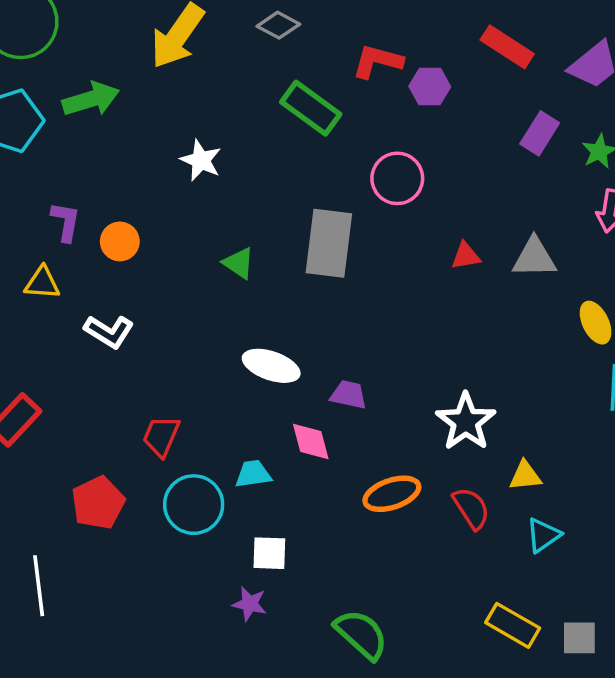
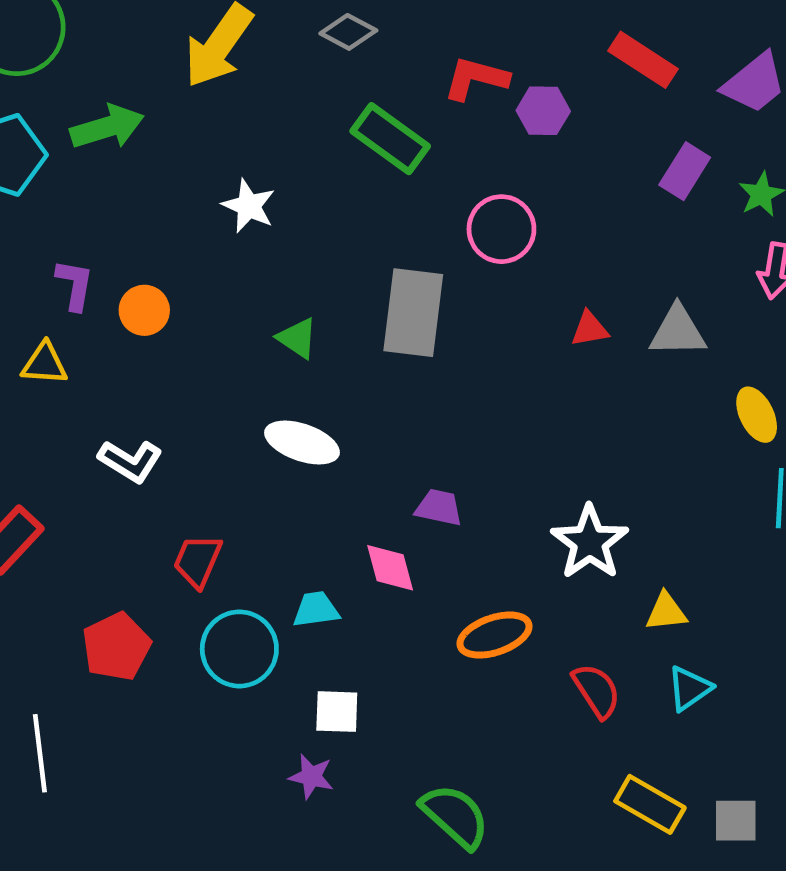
white L-shape: (109, 332) -> (130, 461), moved
white ellipse: (271, 366) -> (302, 443), moved
red semicircle: (471, 508) -> (597, 691), moved

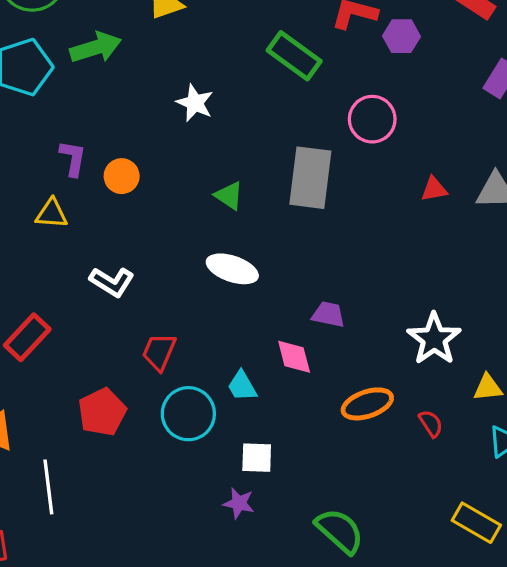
cyan trapezoid: (316, 610) -> (242, 386), turned -112
red semicircle: (597, 691) -> (431, 423), moved, size x0.7

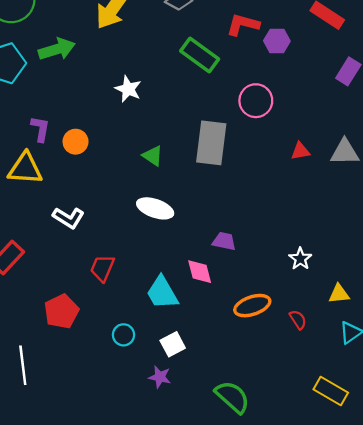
yellow triangle: (52, 214) -> (25, 169), size x1.5
white star: (434, 339) -> (300, 259), size x0.6
cyan trapezoid: (242, 386) -> (162, 293), size x1.5
cyan circle: (188, 414) -> (124, 335), moved, size x0.6
white square: (257, 458) -> (173, 344), turned -30

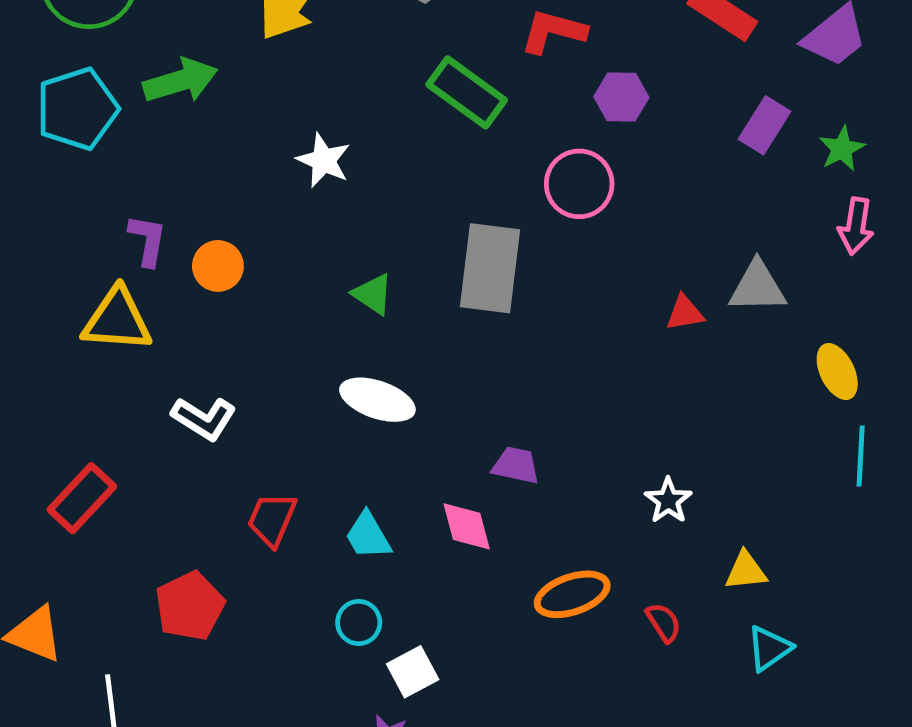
purple hexagon: (277, 41) -> (621, 97), moved
red triangle: (300, 151) -> (685, 313), moved
cyan trapezoid: (162, 293) -> (368, 536), moved, size x0.7
cyan circle: (124, 335) -> (359, 623), moved

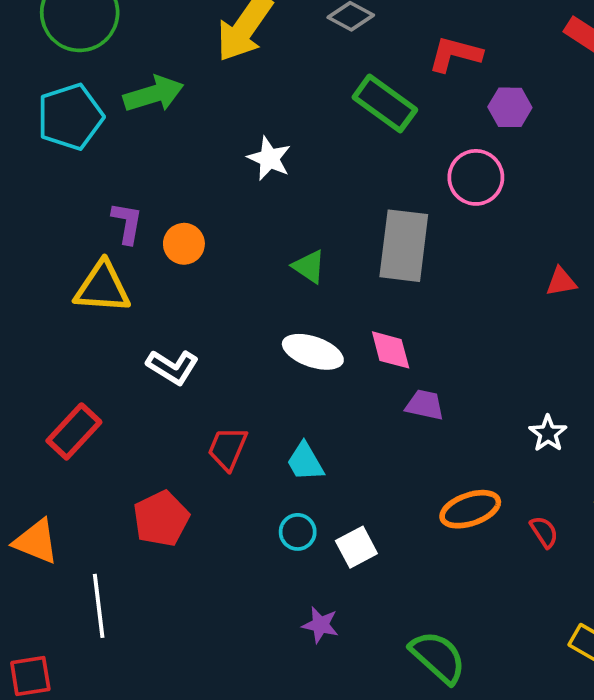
pink diamond: (467, 526) -> (391, 350), moved
white square: (413, 672) -> (356, 547), moved

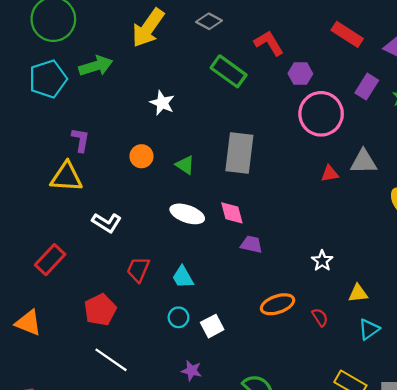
red L-shape: (455, 54) -> (269, 43), turned 44
pink circle: (476, 177) -> (321, 114), moved, size x1.4
orange circle: (184, 244) -> (141, 156), moved
white line: (99, 606) -> (111, 360), moved, turned -48

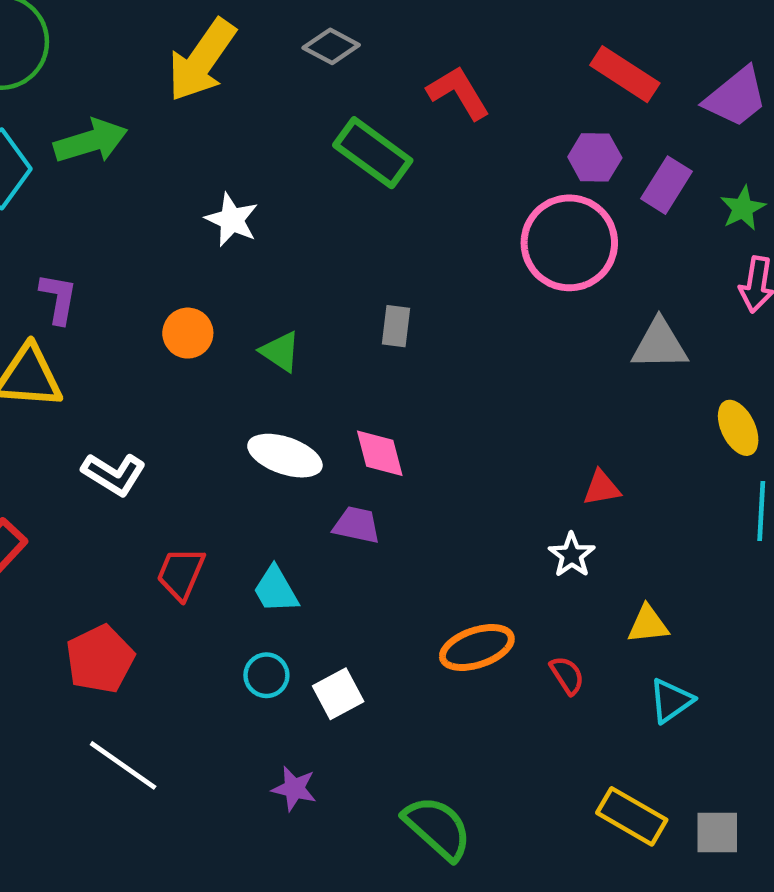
purple hexagon: (300, 74) -> (595, 157), moved
gray rectangle: (239, 153) -> (396, 326), size x0.5
red triangle: (330, 174) -> (602, 488), moved
purple trapezoid: (251, 244) -> (357, 525), moved

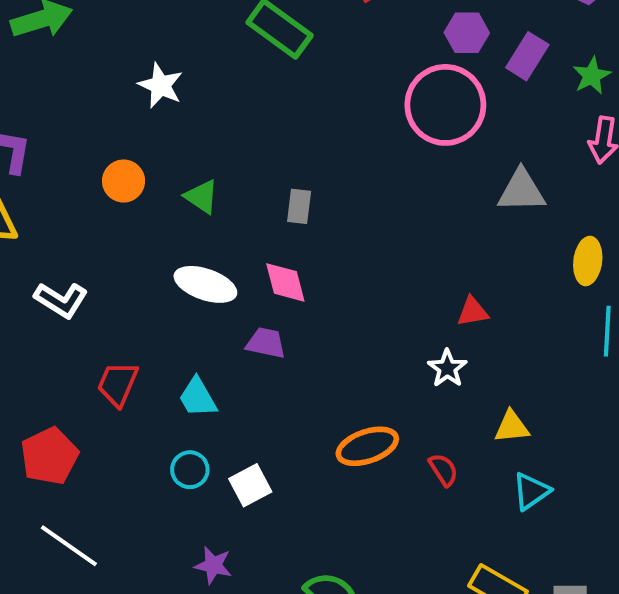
gray rectangle: (396, 326) -> (299, 206), moved
yellow ellipse: (738, 428) -> (588, 261), turned 33

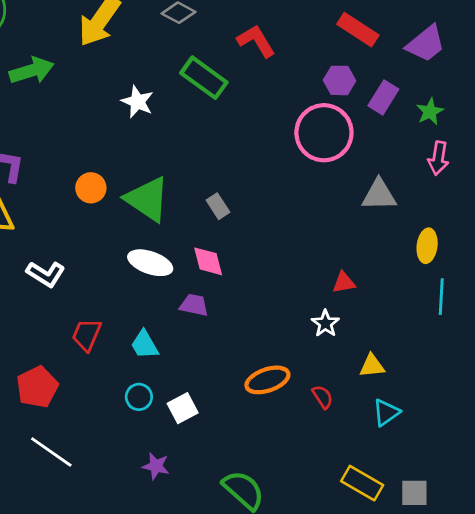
white star: (161, 85) -> (138, 102), moved
green triangle: (202, 197) -> (147, 199), size x1.8
gray rectangle: (299, 206) -> (218, 206), turned -40

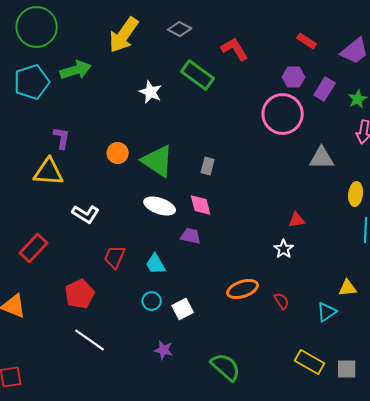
red rectangle: (358, 30) -> (307, 41), size x0.7
gray rectangle: (218, 206) -> (208, 166), turned 48
yellow triangle: (372, 366) -> (348, 288), moved

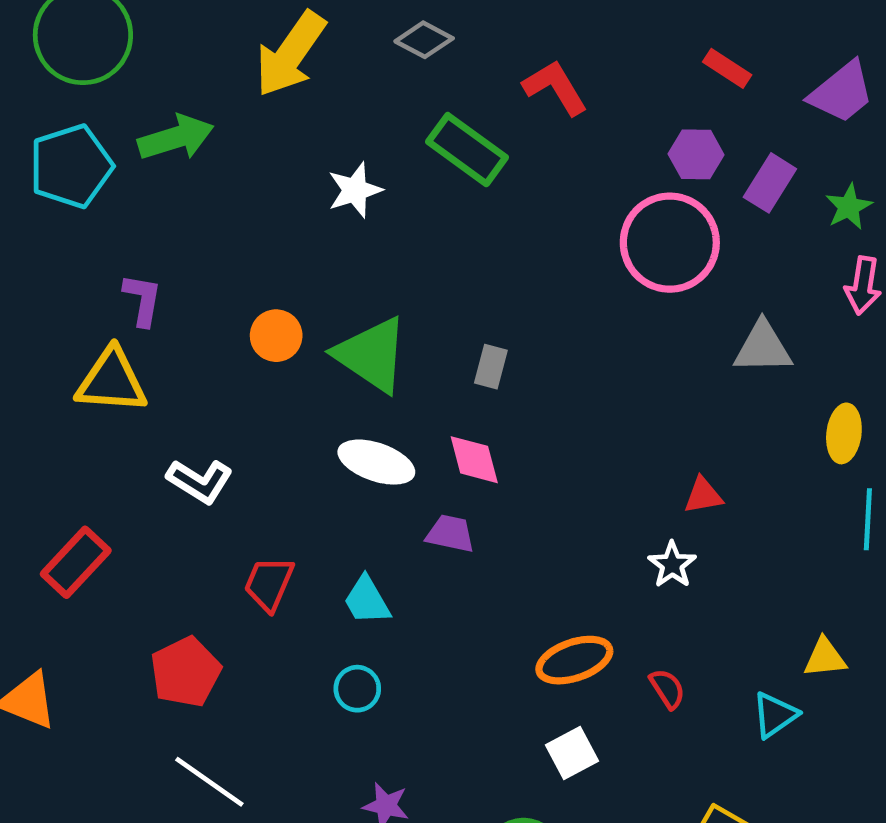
white star: (151, 92) -> (355, 190), turned 30
white square: (183, 309) -> (572, 753), moved

